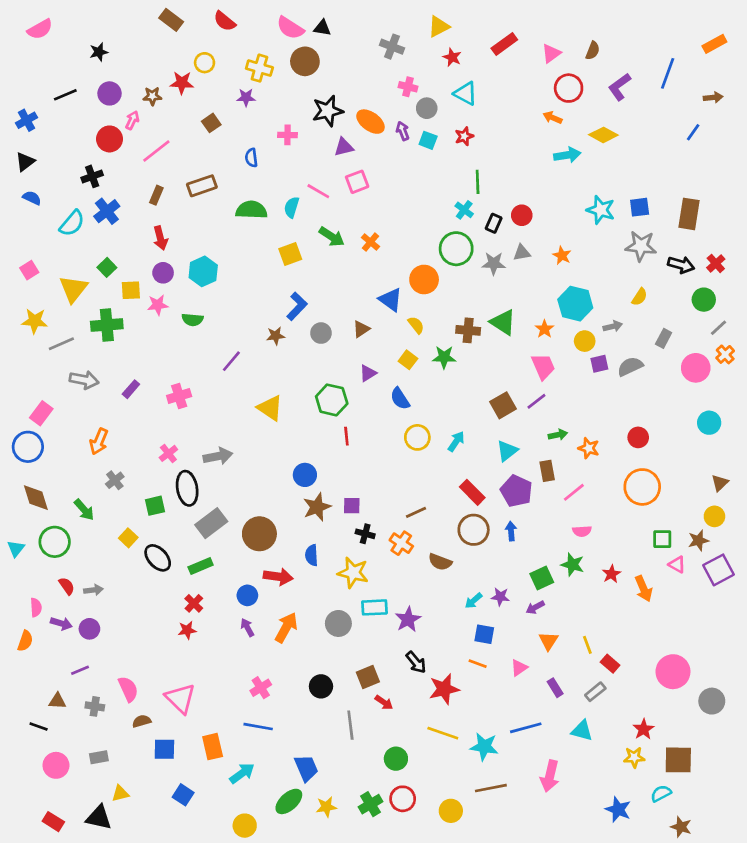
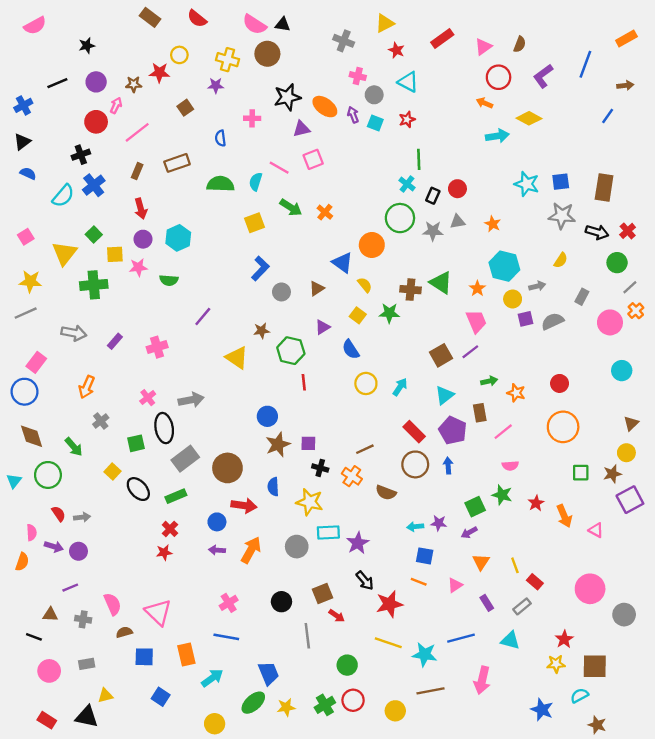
brown star: (275, 336) -> (262, 331), moved
gray line: (61, 344) -> (26, 313), moved
pink triangle: (677, 565) -> (596, 530), moved
cyan arrow: (474, 601) -> (415, 527), turned 35
purple arrow: (247, 627) -> (217, 550), turned -56

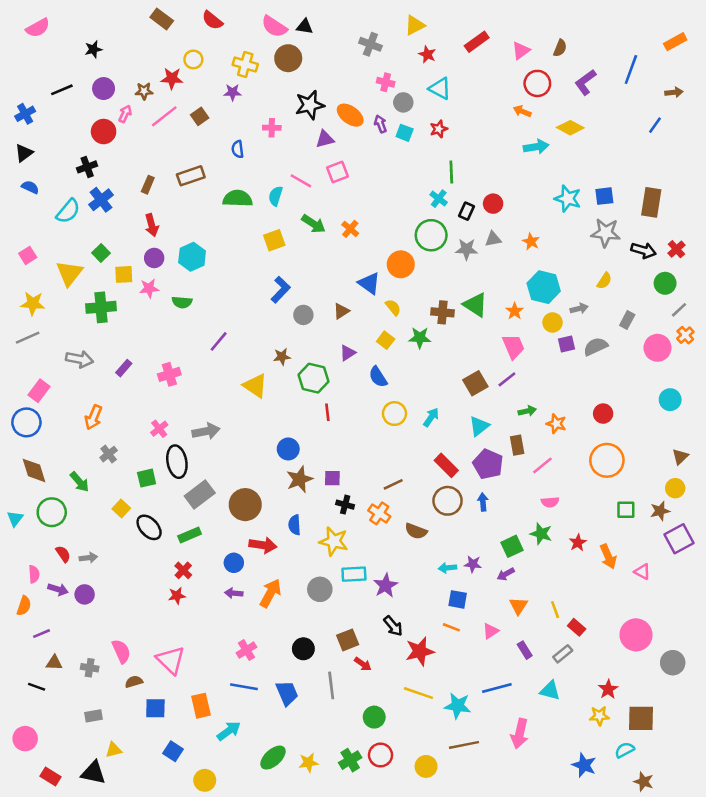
pink line: (137, 132) -> (164, 116), moved
purple line: (70, 588) -> (42, 634), moved
pink circle: (49, 671) -> (25, 739), moved
blue trapezoid: (269, 673) -> (287, 693), moved
yellow circle: (215, 724) -> (205, 780), moved

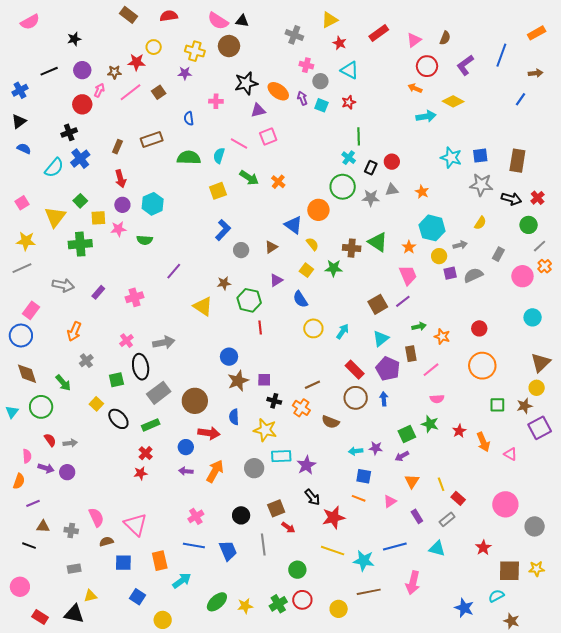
red semicircle: (212, 20) -> (169, 16), turned 132
brown triangle: (680, 457) -> (541, 363), size x1.5
yellow star: (599, 716) -> (537, 569), moved

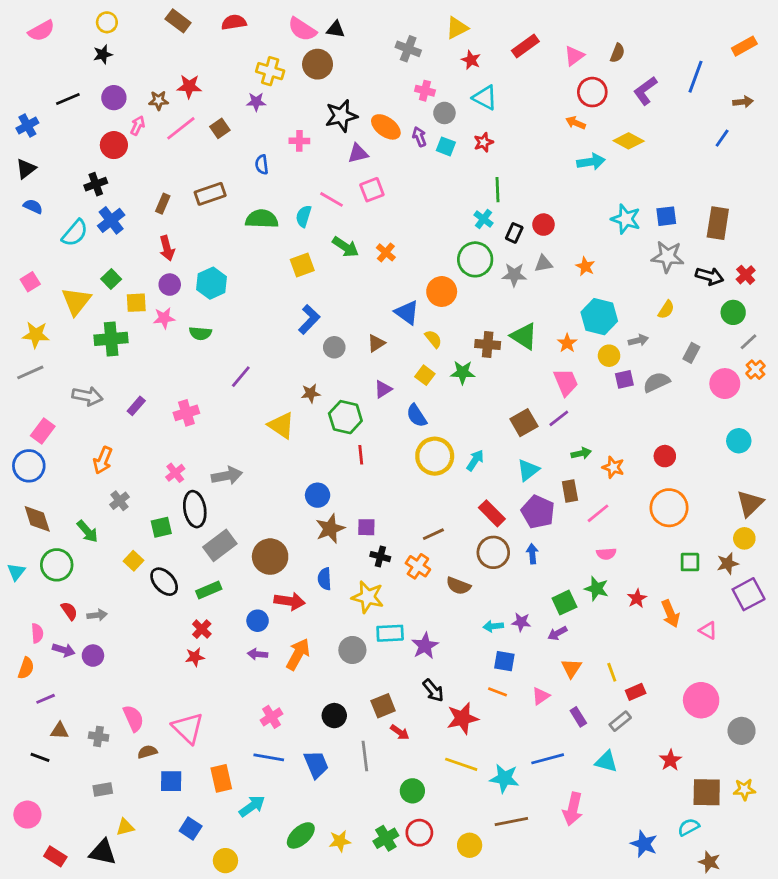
yellow circle: (154, 47) -> (107, 22), moved
yellow circle: (313, 328) -> (435, 456), size x1.4
red rectangle: (458, 498) -> (636, 692), turned -64

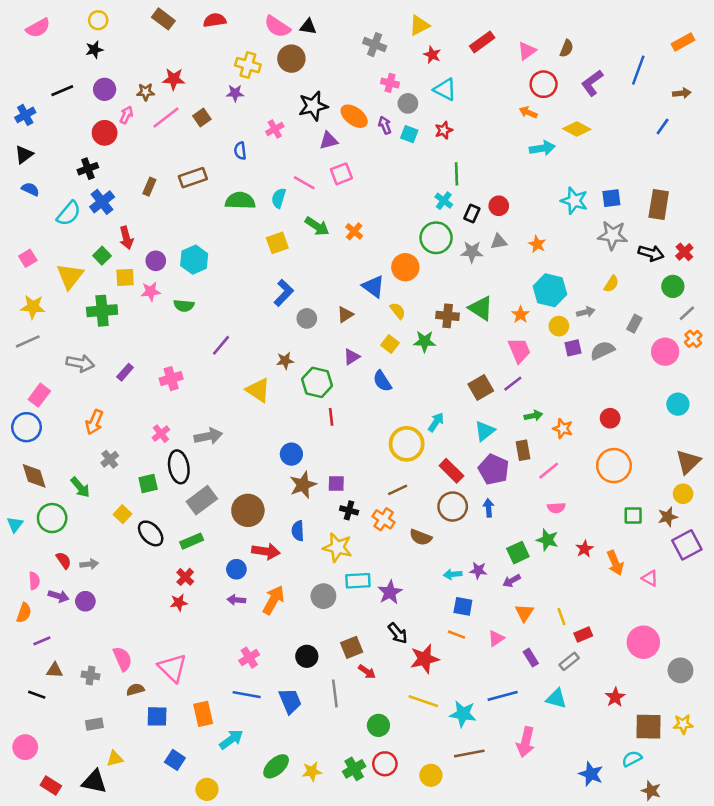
pink cross: (299, 141) -> (275, 129), turned -30
red arrow: (167, 248) -> (126, 238), moved
yellow circle: (435, 456) -> (407, 444), moved

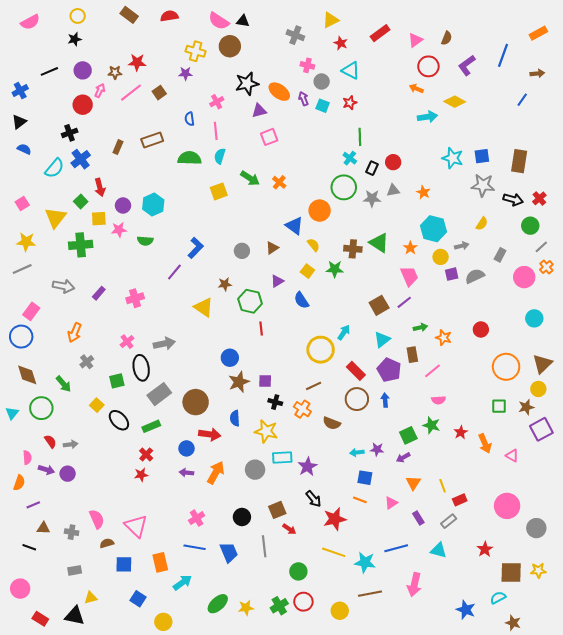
pink line: (304, 183) -> (216, 131), moved, turned 54
blue L-shape: (284, 293) -> (196, 248), moved
orange circle: (614, 466) -> (506, 367), moved

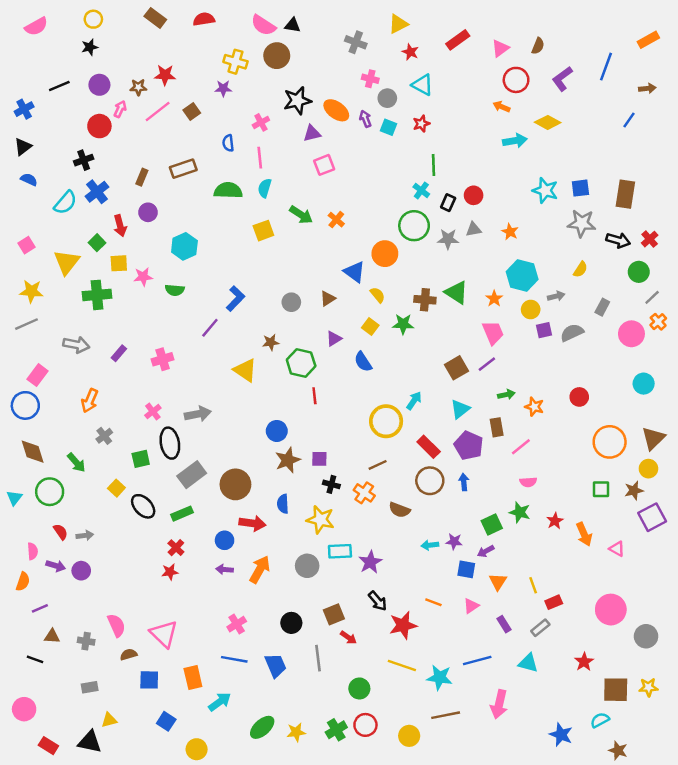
purple circle: (123, 206) -> (148, 212), moved
blue square: (365, 478) -> (466, 569), moved

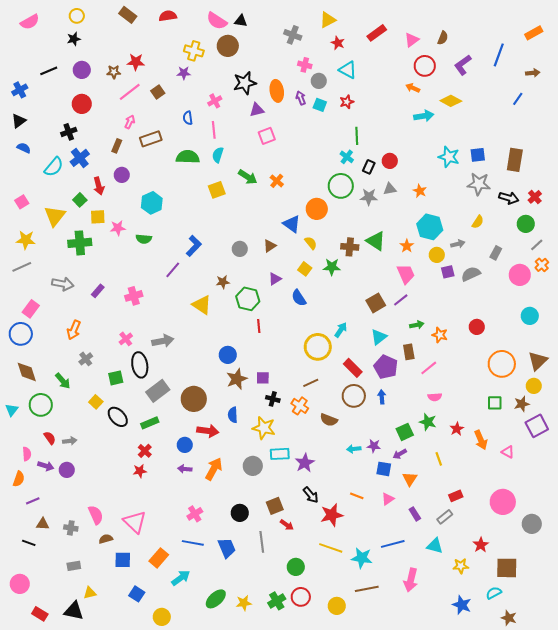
pink arrow: (120, 109) -> (130, 122), moved
orange ellipse: (336, 110) -> (277, 91), turned 45
yellow line: (533, 585) -> (439, 459), moved
orange rectangle: (193, 678) -> (159, 558), turned 54
yellow star: (648, 687) -> (461, 566), moved

